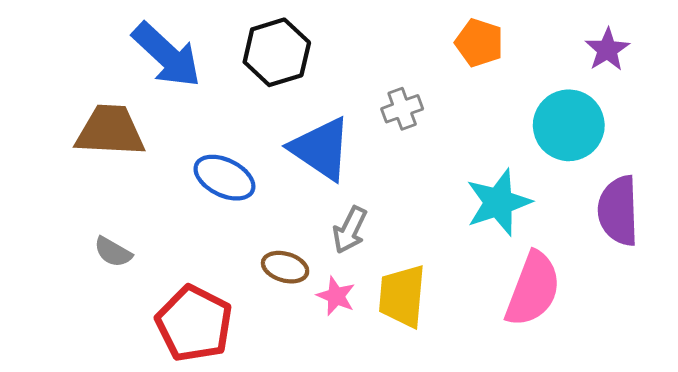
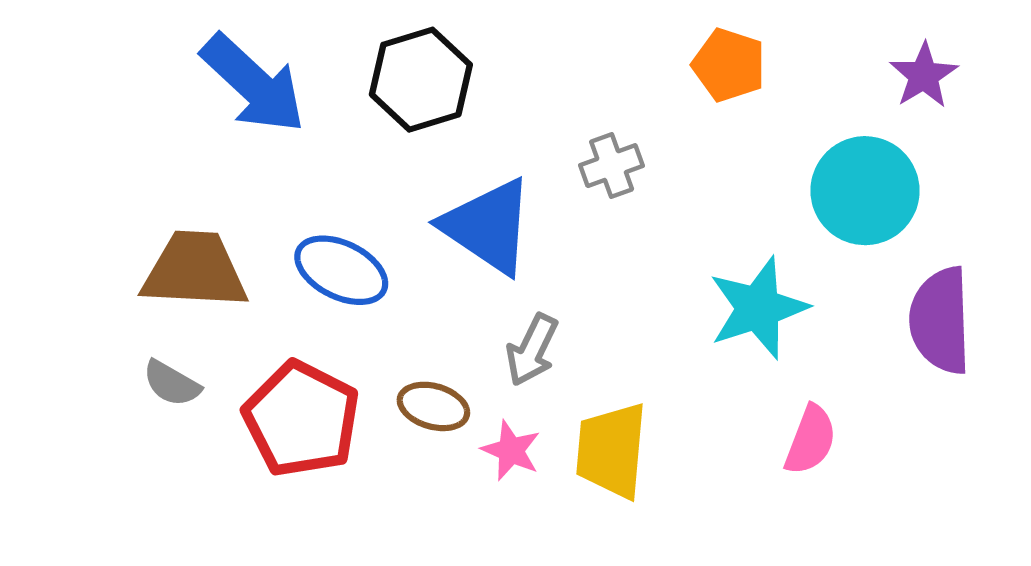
brown trapezoid: (110, 131) -> (195, 270), moved
pink semicircle: (533, 289) -> (811, 440), size x0.6
red pentagon: (194, 324) -> (301, 419), moved

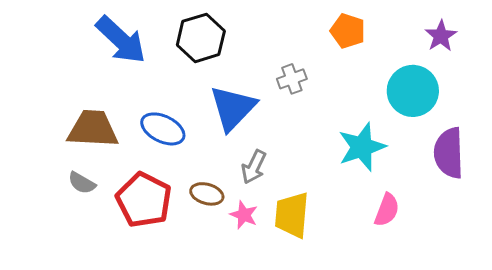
blue triangle: (488, 226) -> (233, 108), turned 40

